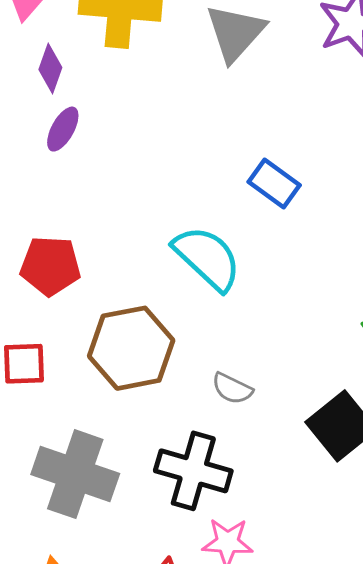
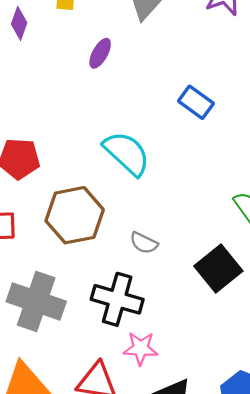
purple ellipse: (63, 129) -> (100, 53), moved
blue rectangle: (274, 183) -> (196, 102), moved

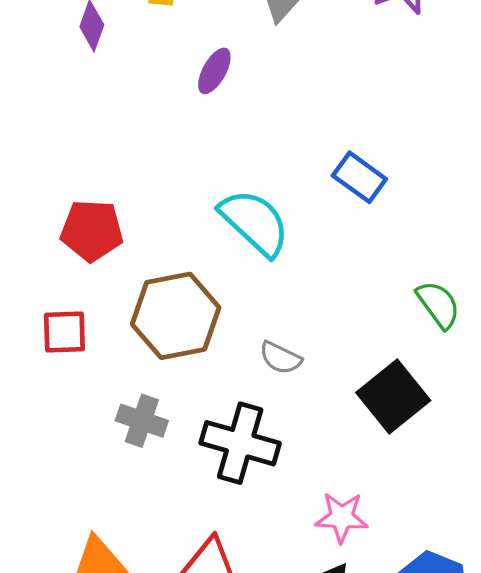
blue rectangle: (196, 102) -> (359, 177), moved
gray cross: (36, 301) -> (142, 421), moved, size x0.6
pink star: (141, 348) -> (342, 517), moved

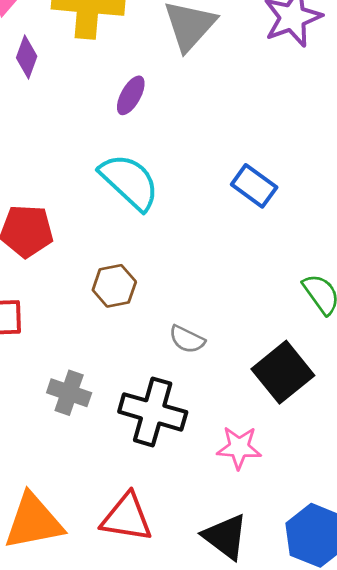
cyan semicircle: (255, 222) -> (129, 182), moved
brown hexagon: (176, 316) -> (114, 286), moved, size x0.6
pink star: (342, 517) -> (239, 448), moved

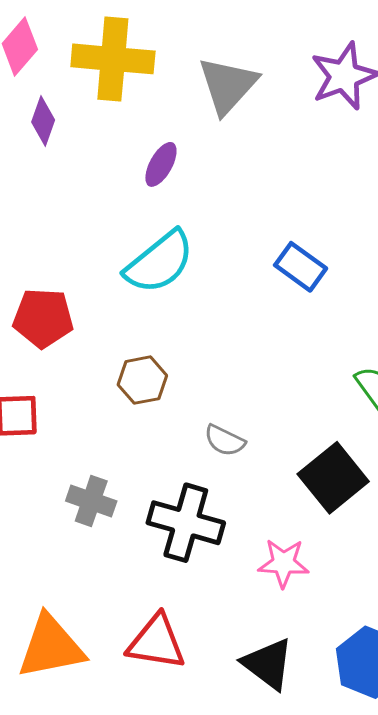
cyan semicircle: (129, 182) -> (159, 262), turned 98

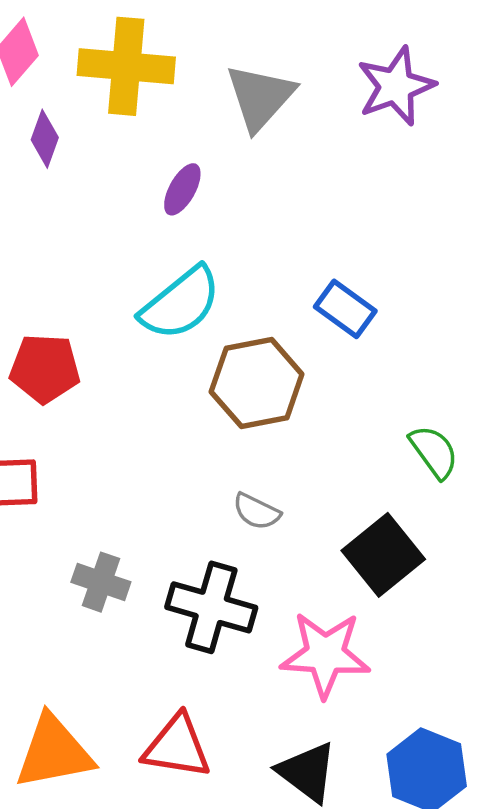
brown hexagon: (142, 380) -> (257, 383), moved, size x1.6
pink star: (284, 563) -> (325, 654), size x1.5

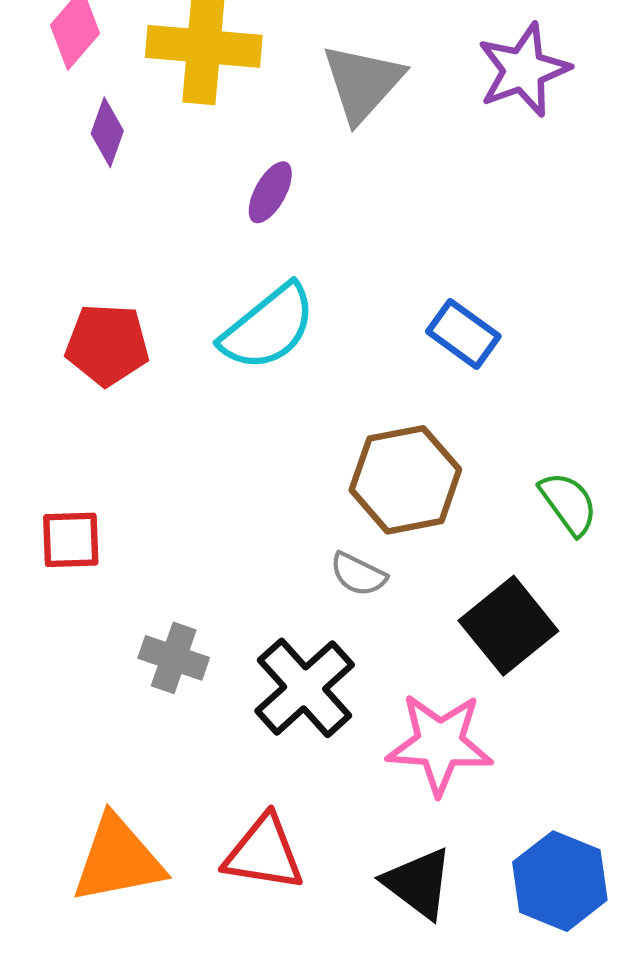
red pentagon: (45, 369) -> (107, 345), moved
brown hexagon: (257, 383) -> (405, 480), moved
black cross: (211, 607) -> (305, 688), turned 32

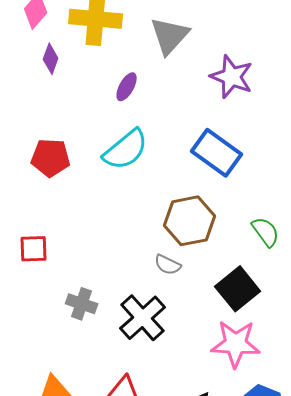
purple star: (523, 70) -> (232, 77), moved, turned -30
blue rectangle: (463, 334) -> (217, 153), size x1.5
pink star: (440, 744) -> (236, 344), moved

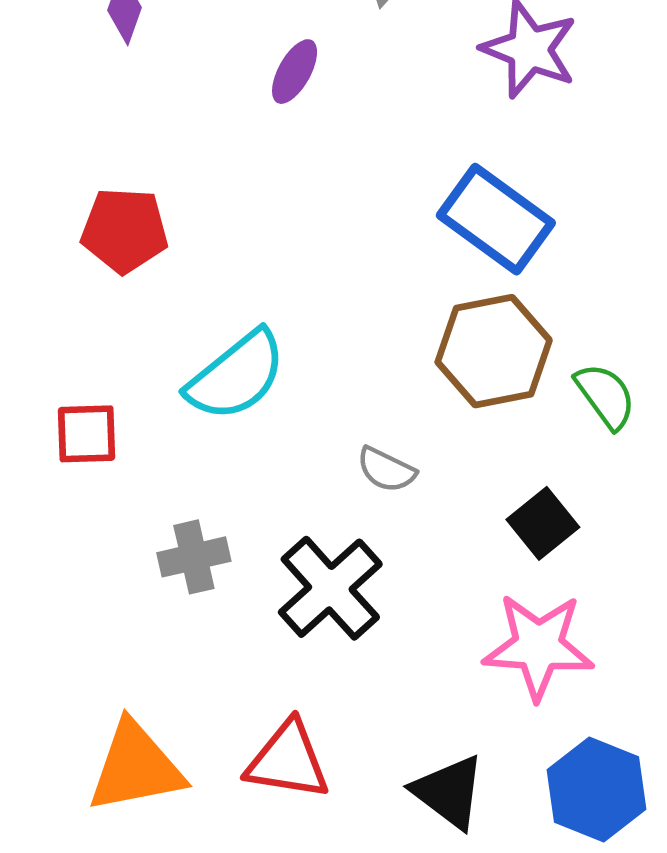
cyan semicircle: (126, 150) -> (236, 376), moved
brown hexagon: (190, 221) -> (494, 351), moved
black square: (238, 289) -> (543, 523), size x0.7
gray cross: (82, 304) -> (194, 557), turned -32

